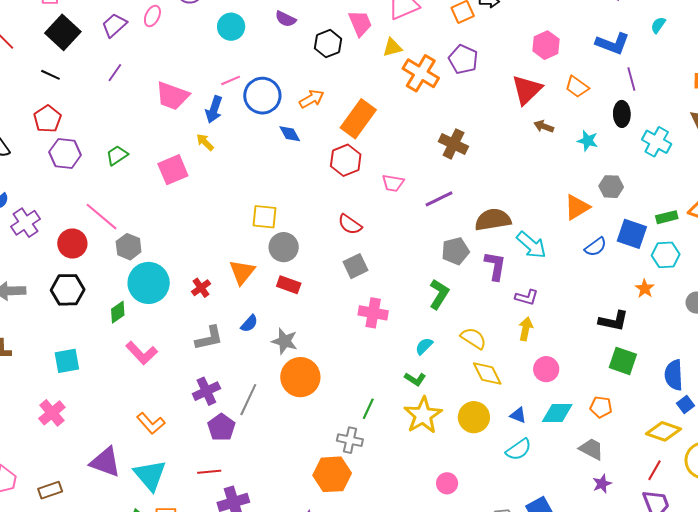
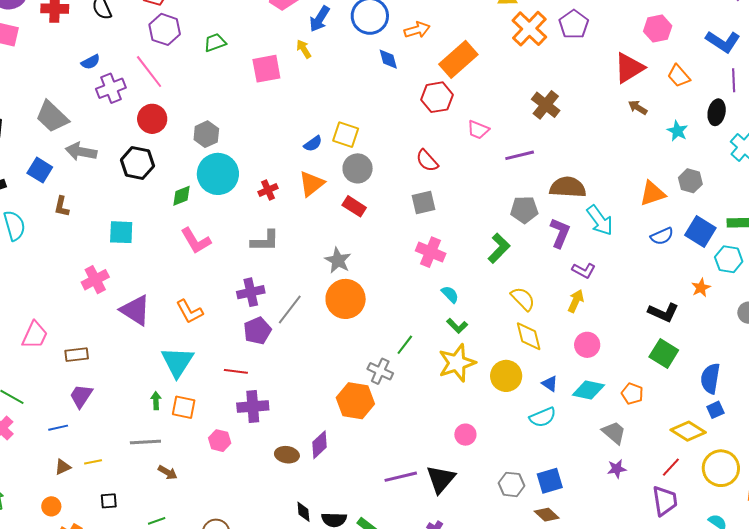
pink line: (101, 217) -> (149, 72), moved
blue semicircle: (249, 324) -> (313, 144), moved
cyan semicircle: (424, 346) -> (450, 294), moved, turned 78
purple triangle: (105, 462) -> (135, 310), moved

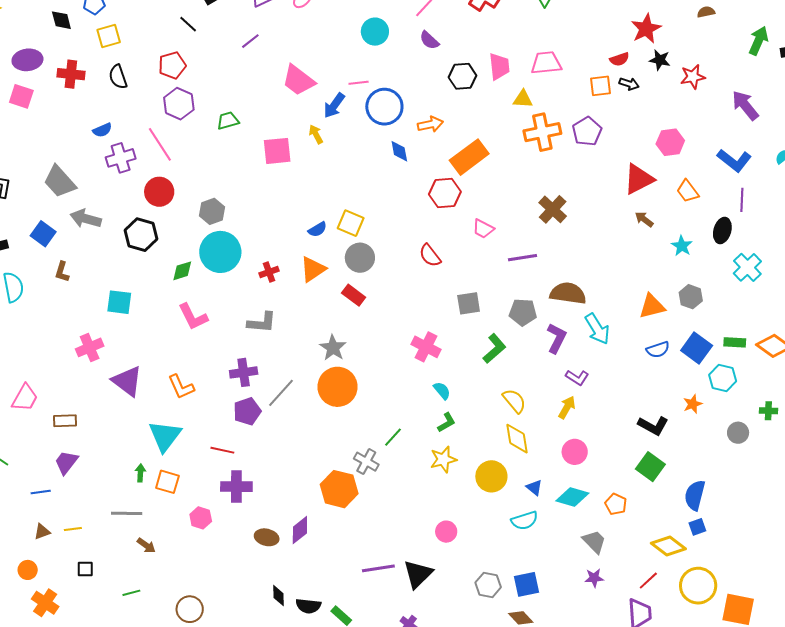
orange cross: (529, 29) -> (542, 132), turned 30
gray square: (424, 203) -> (469, 303), moved
green L-shape: (457, 326) -> (447, 423), turned -80
yellow star: (457, 363) -> (443, 459), size x0.7

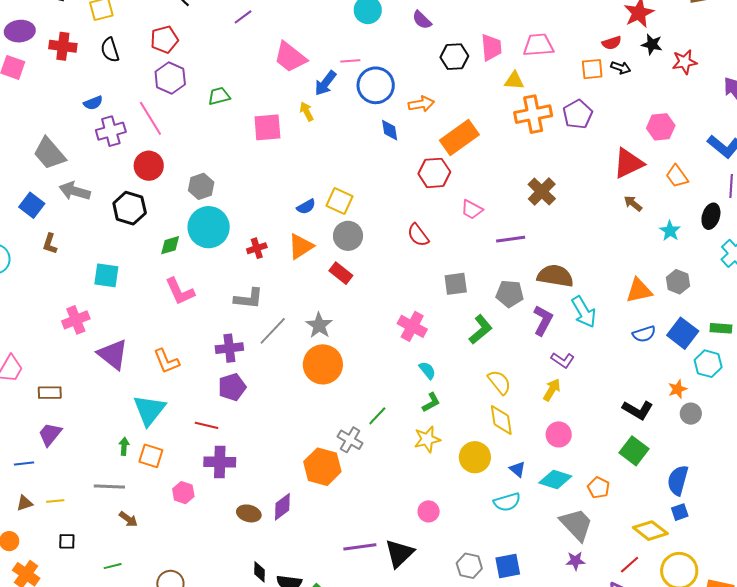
gray line: (281, 393) -> (273, 331), moved
gray circle: (738, 433) -> (691, 414), moved
gray trapezoid: (594, 542) -> (576, 525), size x1.4

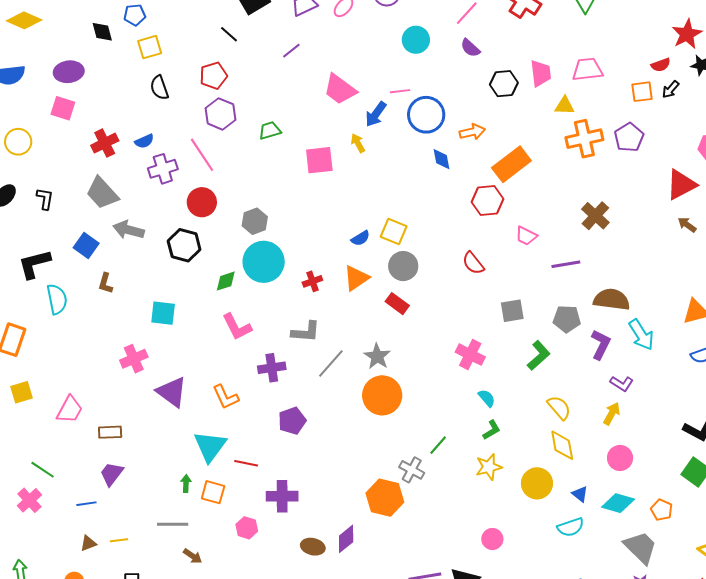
red cross: (63, 46) -> (105, 143), moved, turned -32
black arrow: (621, 68) -> (671, 89), turned 114
purple cross: (229, 348) -> (272, 368), moved
red line: (206, 425) -> (246, 463), moved

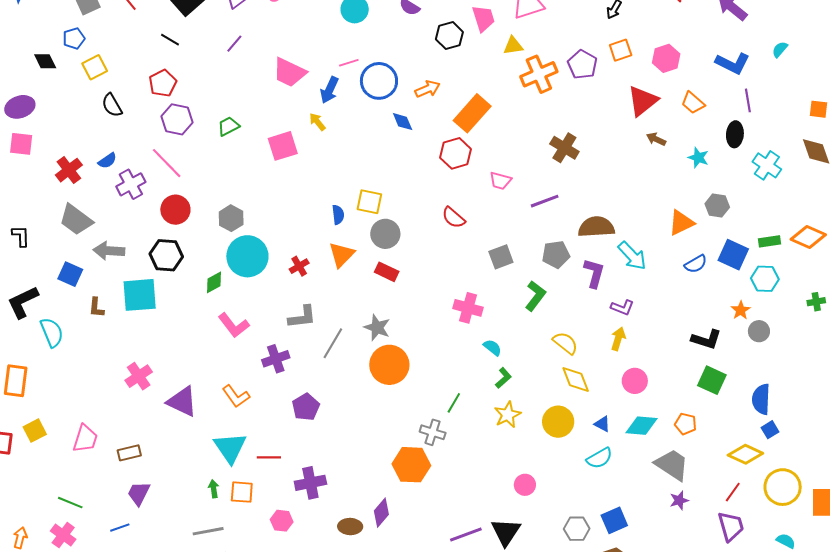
orange square: (642, 92) -> (621, 50), moved
blue semicircle: (360, 238) -> (338, 215), turned -54
cyan square: (163, 313) -> (140, 295), moved, size x1.4

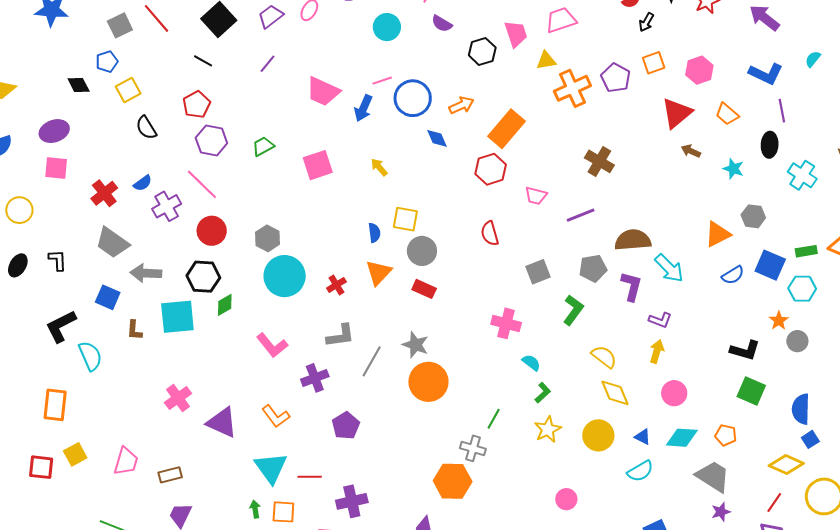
yellow arrow: (317, 122) -> (379, 167), moved
red semicircle: (453, 218) -> (490, 233), turned 35
green diamond: (214, 282) -> (225, 305), moved

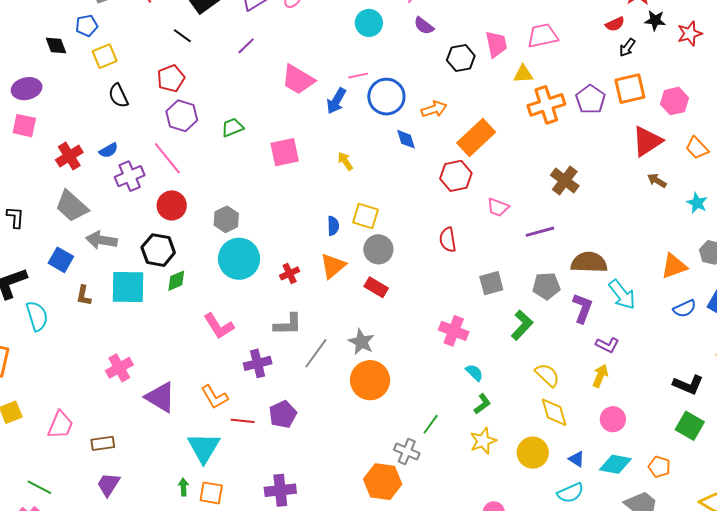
orange square: (654, 63) -> (630, 89), size x1.4
red line: (310, 477) -> (243, 421), moved

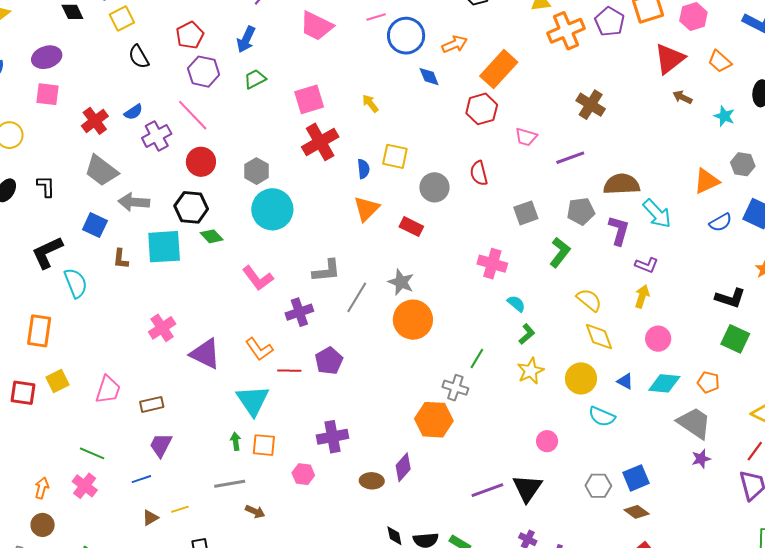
blue arrow: (336, 101) -> (246, 39), moved
gray circle: (378, 249) -> (434, 187), moved
red cross: (290, 273) -> (320, 142), moved, size x1.8
green diamond: (176, 281) -> (212, 236), turned 75
cyan semicircle: (570, 493) -> (602, 416), moved, turned 52

